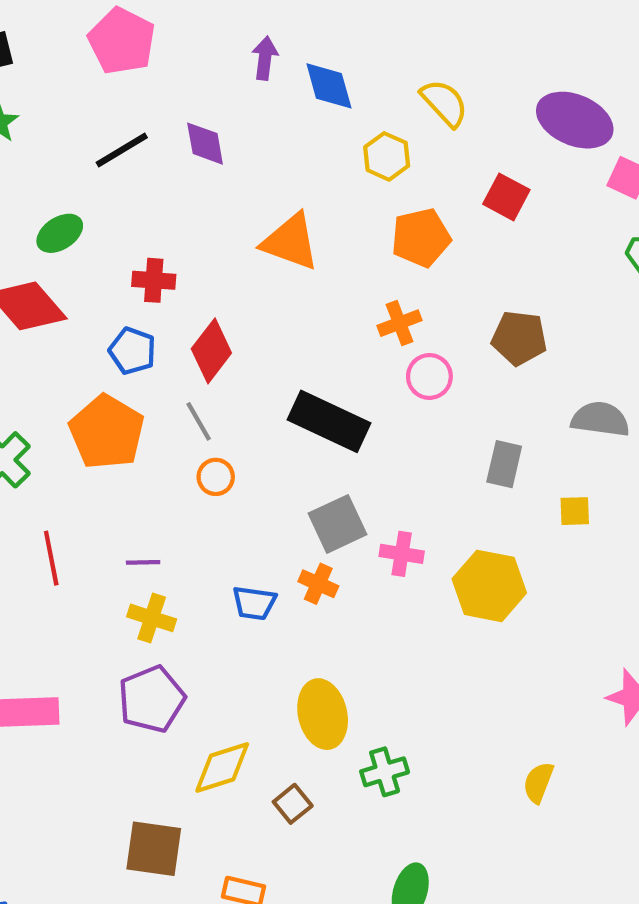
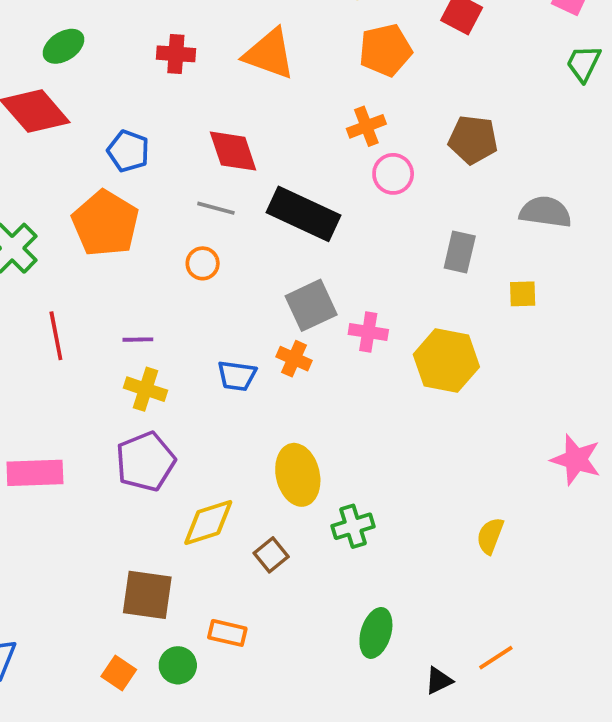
red cross: (154, 280) -> (176, 54), moved
red diamond: (211, 351) -> (233, 151), moved, turned -56
gray line: (199, 421) -> (216, 208), moved, turned -45

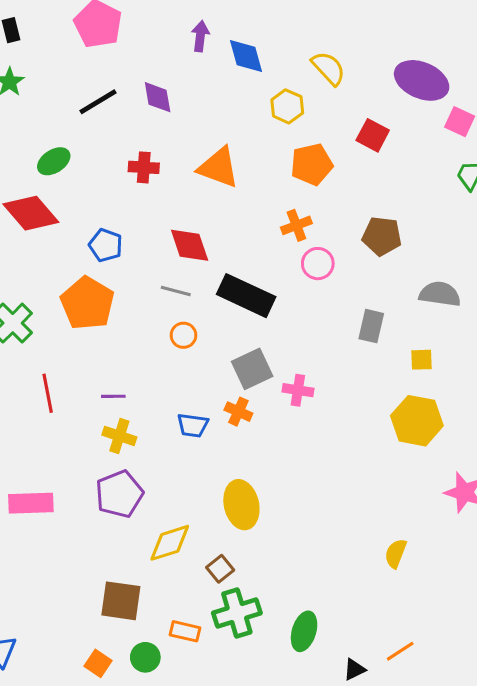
orange circle: (203, 263) -> (183, 335), moved
yellow hexagon: (446, 361) -> (417, 421), moved
green cross: (353, 526) -> (237, 613), moved, size x1.4

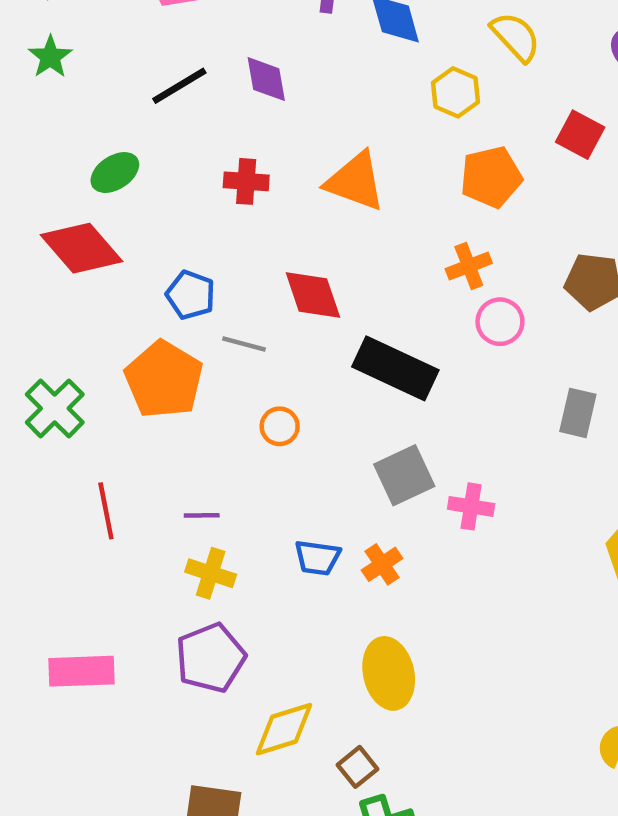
gray line: (176, 291) -> (244, 344), moved
orange circle: (183, 335) -> (280, 426), moved
orange cross: (238, 412) -> (382, 564), moved, turned 32

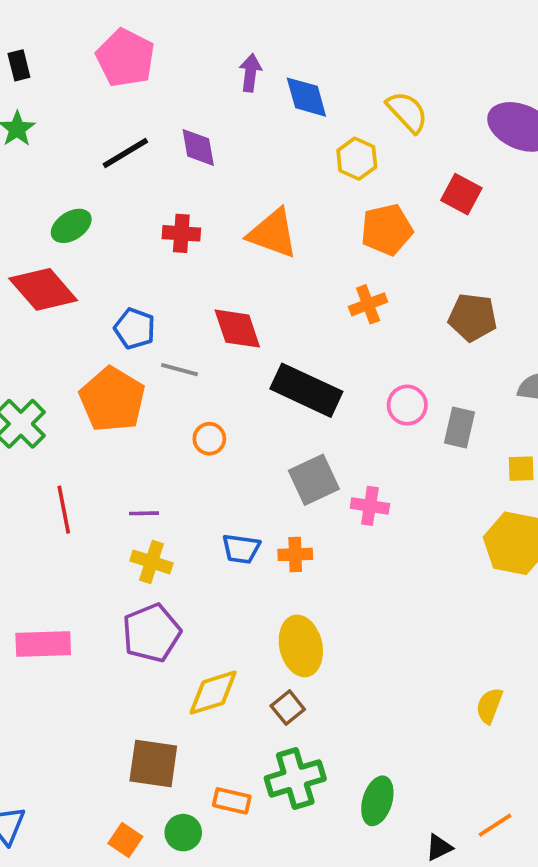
pink circle: (500, 322) -> (407, 405), moved
orange cross: (382, 564) -> (295, 554), turned 32
brown square: (358, 767) -> (288, 708), moved

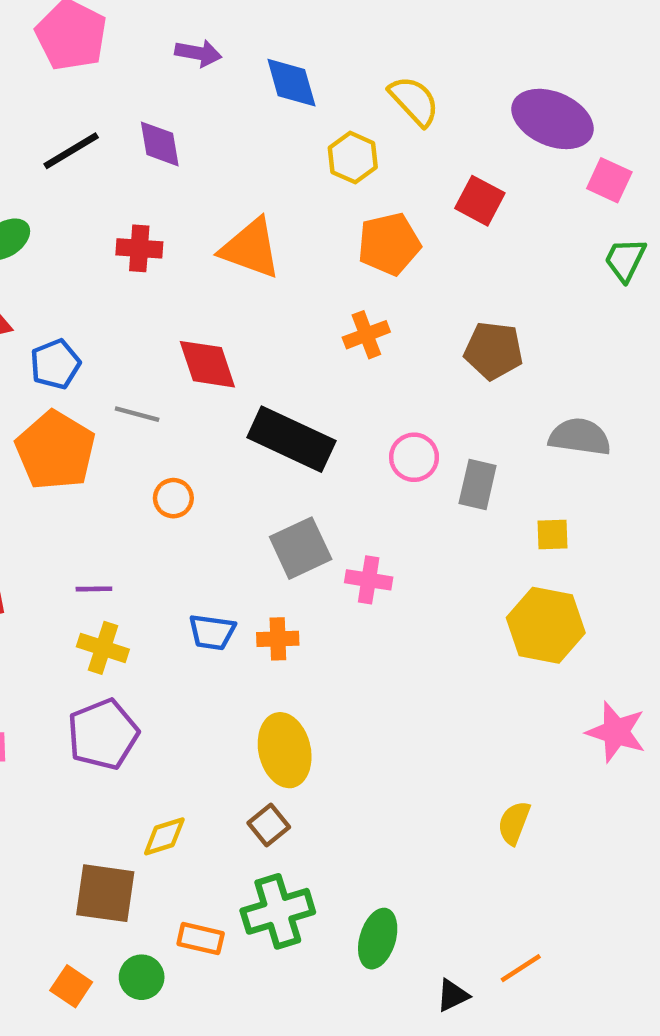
purple arrow: (250, 73) -> (198, 53), moved, turned 93
blue pentagon: (135, 329) -> (55, 364), moved, turned 30
yellow diamond: (213, 693) -> (164, 836), moved, size x0.7

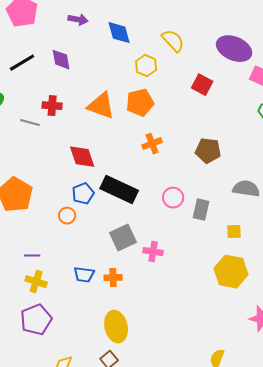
orange pentagon: (389, 244) -> (140, 103), moved
blue pentagon: (55, 364) -> (83, 194), moved
gray line: (137, 414) -> (30, 123), moved

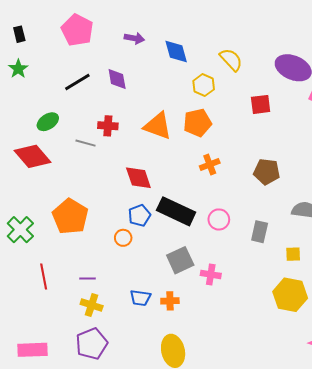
red square: (202, 85) -> (261, 104), turned -35
pink circle: (173, 198) -> (219, 219), moved

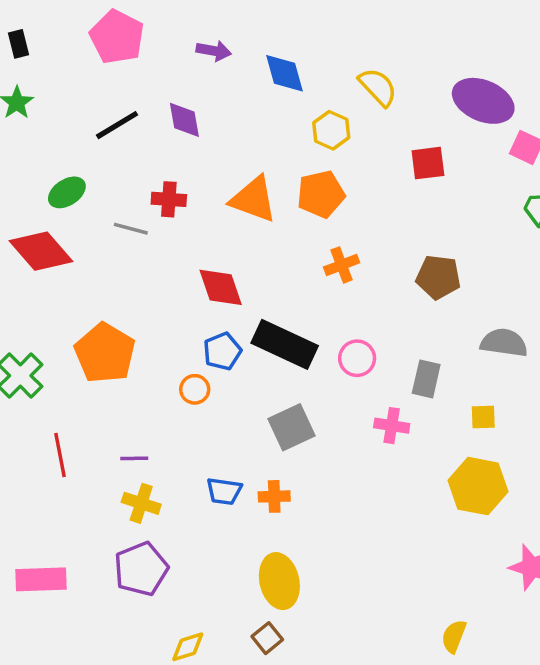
pink cross: (211, 274) -> (392, 426), moved

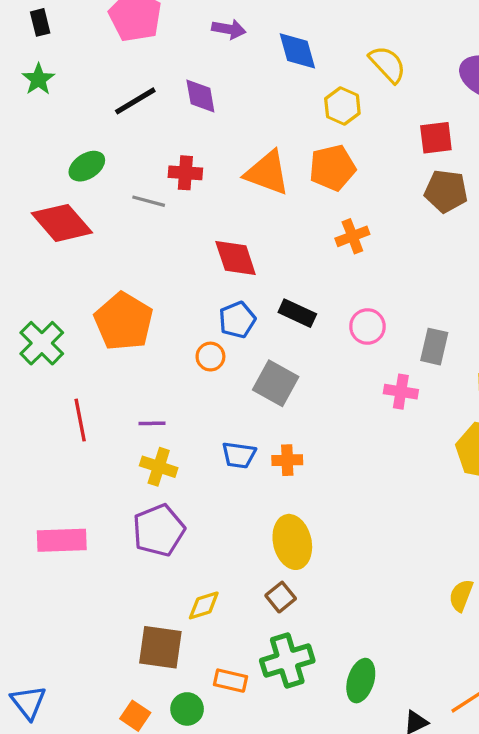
brown pentagon: (438, 277) -> (446, 191), moved
black rectangle: (285, 344) -> (297, 313), size x0.6
gray square: (291, 427) -> (276, 383), moved, turned -36

